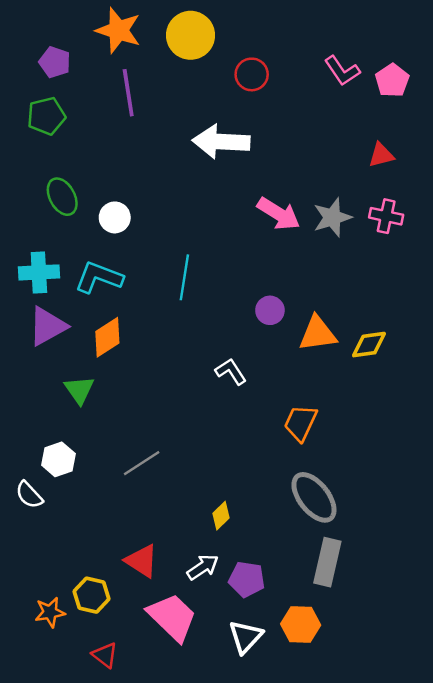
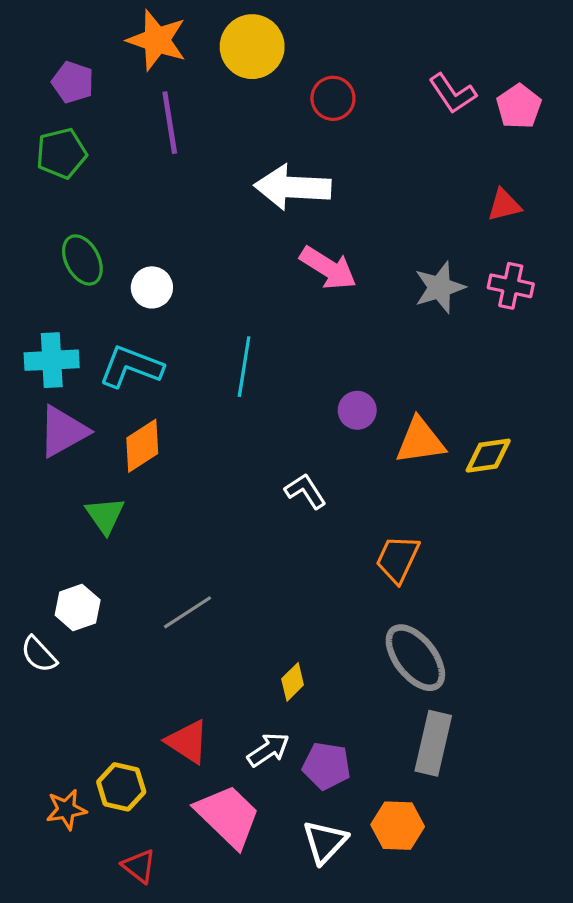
pink arrow: (279, 214) -> (328, 268), moved

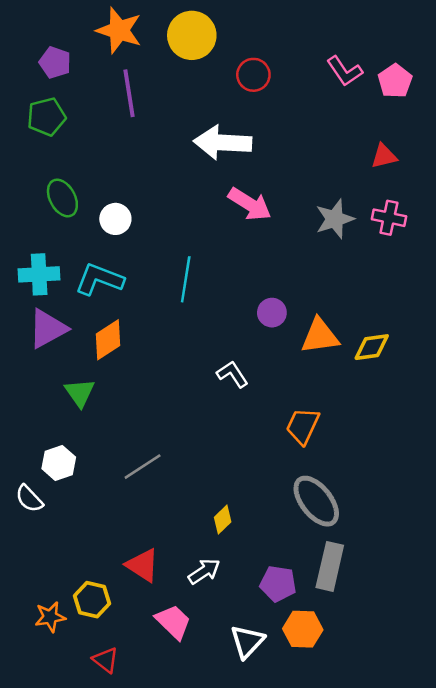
purple pentagon: (326, 766) -> (278, 584), moved
pink trapezoid: (228, 816) -> (173, 622), size x0.7

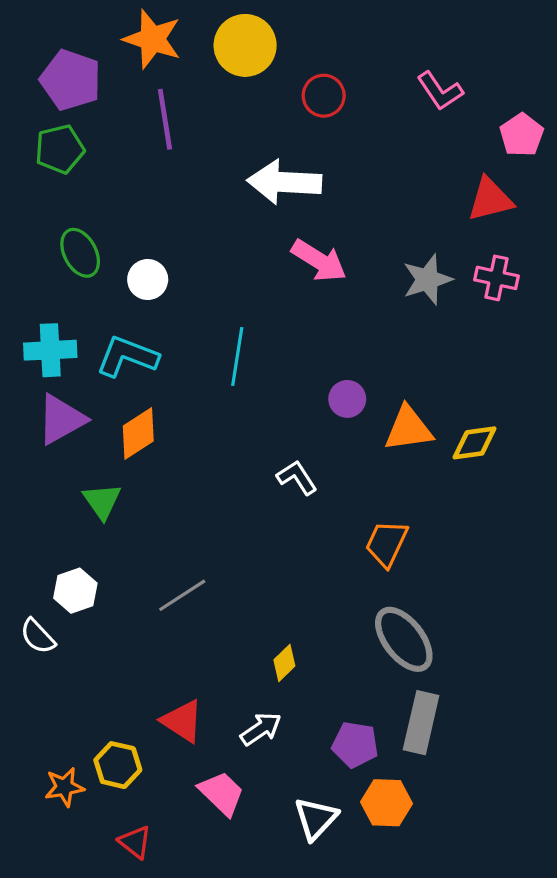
purple pentagon: (55, 62) -> (71, 80), size x1.5
pink pentagon: (395, 81) -> (522, 135), moved
red triangle: (384, 156) -> (490, 199), size x1.4

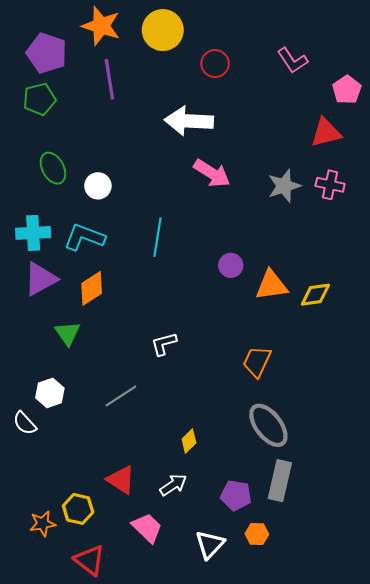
white L-shape: (297, 477) -> (164, 344), moved, turned -72
orange hexagon: (387, 803) -> (257, 534), size x0.7
red triangle: (135, 842) -> (90, 560), size x1.4

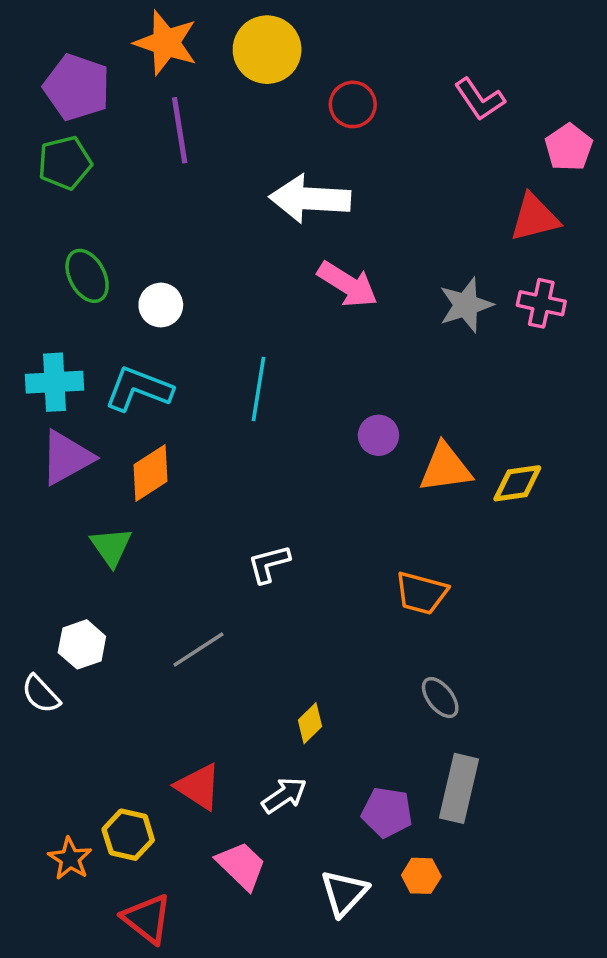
orange trapezoid: (257, 362) -> (421, 593), turned -100
gray ellipse: (268, 425) -> (440, 698), size x0.6
orange star: (43, 524) -> (70, 859), turned -30

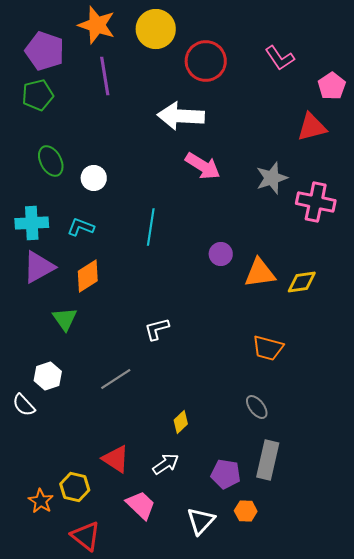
red circle: (353, 104) -> (206, 61), size x1.5
pink cross: (541, 303) -> (316, 202), moved, size x1.4
cyan L-shape: (139, 389) -> (81, 227), size x0.7
orange trapezoid: (421, 593) -> (268, 348), moved

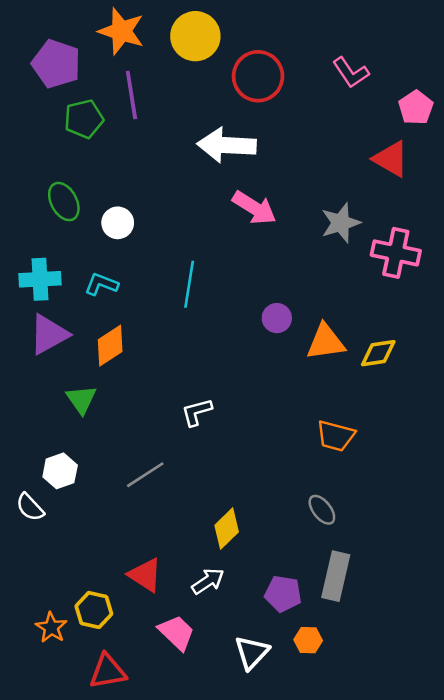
green pentagon: (38, 95) -> (84, 119), moved
red triangle: (312, 127) -> (391, 159), turned 44
yellow diamond: (181, 422) -> (227, 529), size x1.4
red triangle: (86, 536) -> (108, 671), turned -48

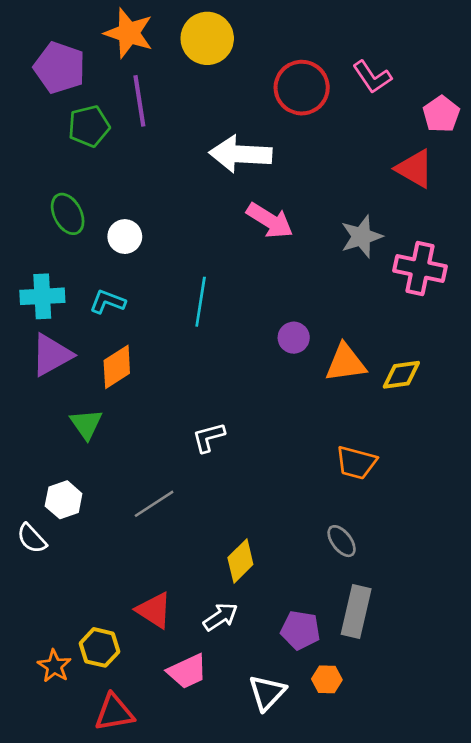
red circle: (258, 76) -> (302, 88), moved
pink trapezoid: (177, 633) -> (187, 671), turned 111

